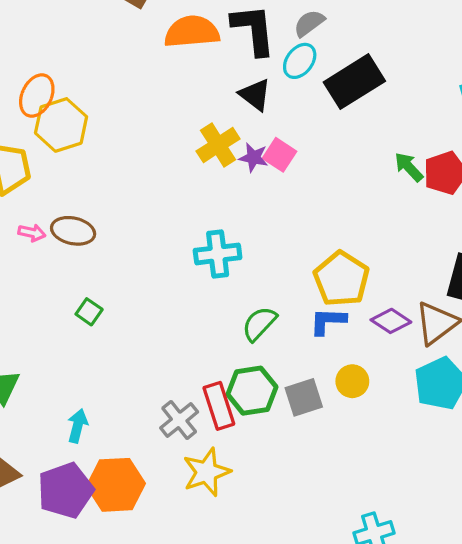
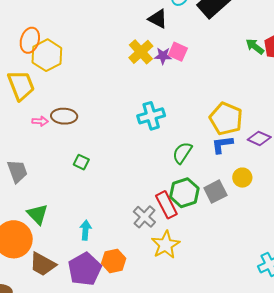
orange hexagon: (116, 485) -> (114, 261), size x0.7

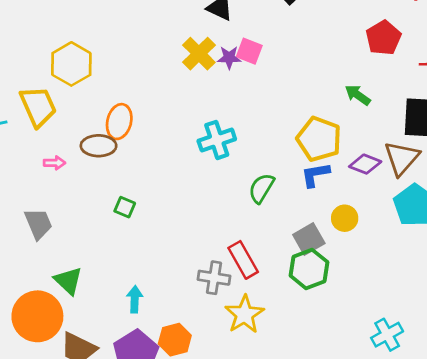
orange ellipse: (30, 40) -> (119, 122), moved
green arrow: (255, 46) -> (358, 95), moved
pink arrow: (40, 121) -> (54, 163), moved
green hexagon: (184, 193) -> (309, 269), moved
gray cross: (144, 217) -> (214, 278), turned -30

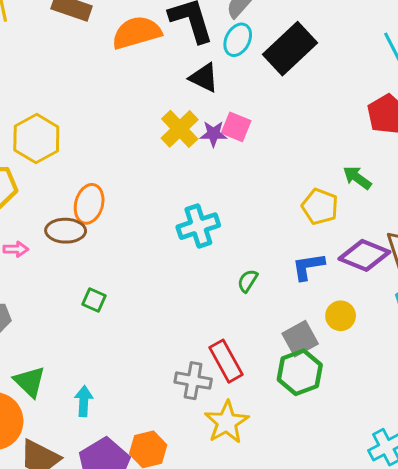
yellow pentagon: (319, 139) -> (320, 206), moved, size x0.7
purple diamond: (365, 164) -> (364, 255), size x1.4
green semicircle: (261, 188) -> (248, 281), size x0.7
cyan arrow: (135, 299) -> (84, 401), moved

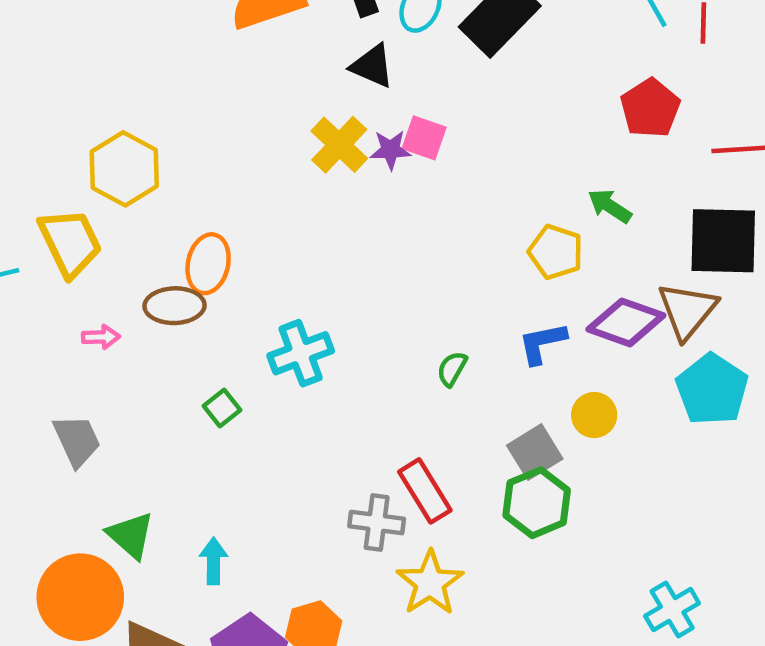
cyan cross: (198, 226) -> (301, 353), moved
green square: (94, 300) -> (222, 408), turned 30

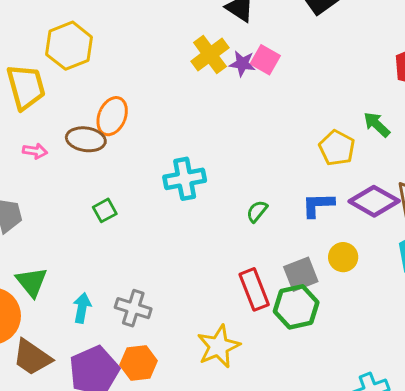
cyan cross: (301, 353) -> (185, 179), moved
red rectangle: (425, 491) -> (254, 289), moved
gray cross: (377, 523) -> (133, 308), moved

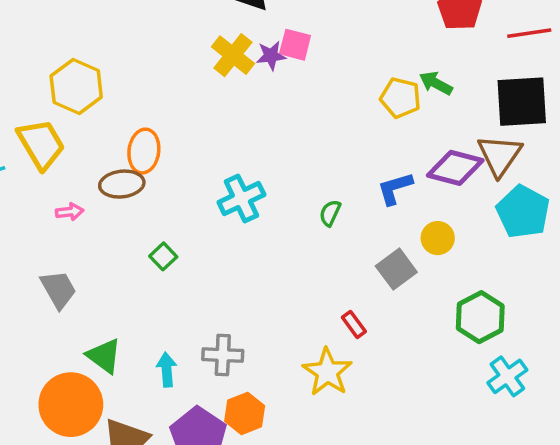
yellow pentagon: (337, 148) -> (400, 98), moved
red rectangle: (254, 289) -> (354, 324), moved, size x0.6
green hexagon: (296, 307) -> (480, 317), moved

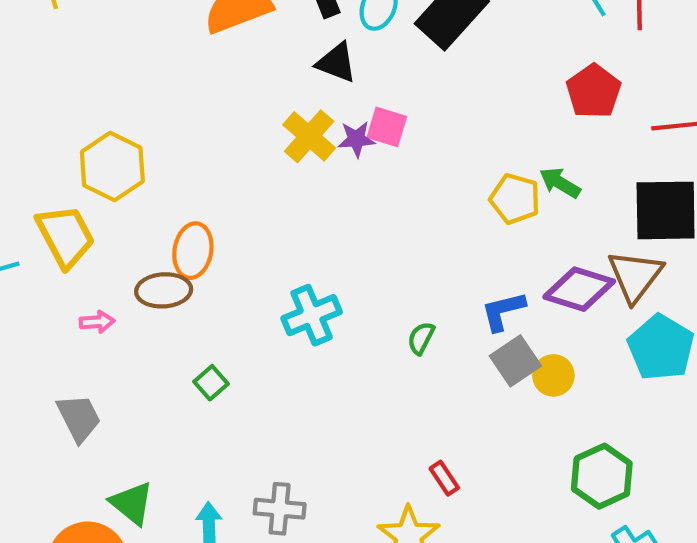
gray square: (396, 269) -> (515, 361), moved

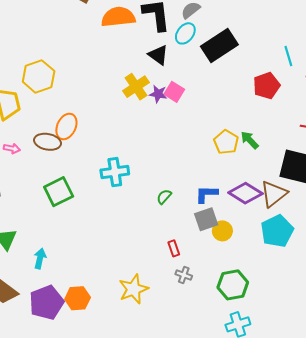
red pentagon: (594, 91) -> (266, 86), moved
green square: (211, 383) -> (59, 192), size x1.8
red rectangle: (444, 478) -> (174, 248), moved
gray cross: (280, 509) -> (184, 275), moved, size x0.7

